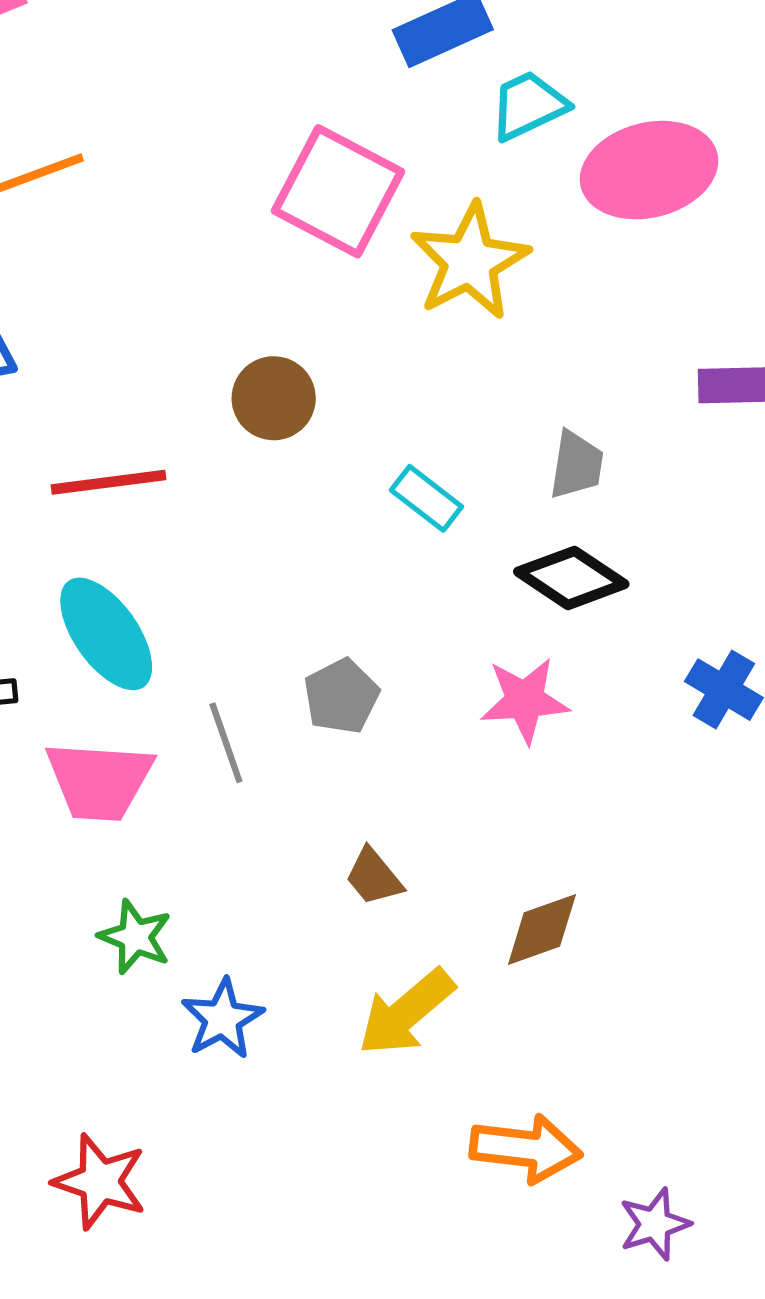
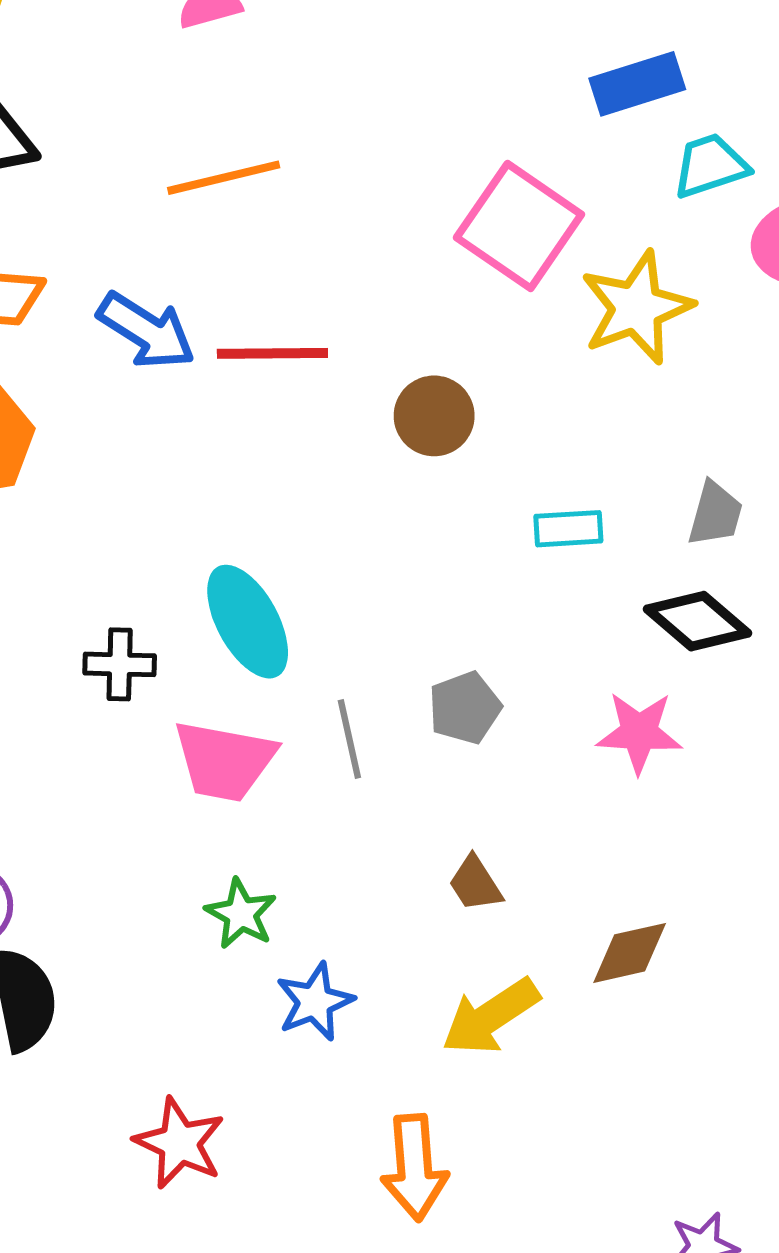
red line: (108, 482) -> (272, 353), moved
cyan rectangle: (426, 498) -> (568, 529), turned -48
orange arrow: (526, 1149) -> (414, 1167), moved, turned 72

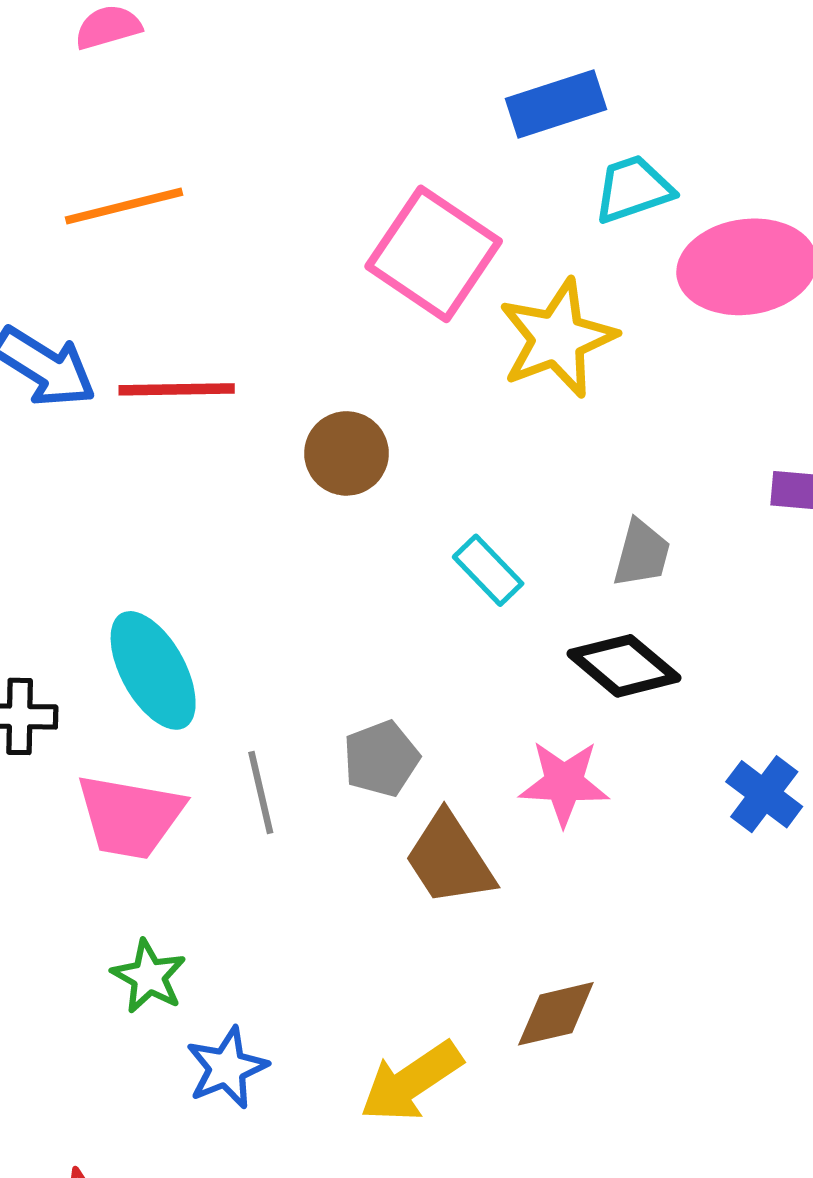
cyan rectangle: (568, 529) -> (488, 570), turned 50
brown trapezoid: (475, 884) -> (449, 859), moved, size x1.6

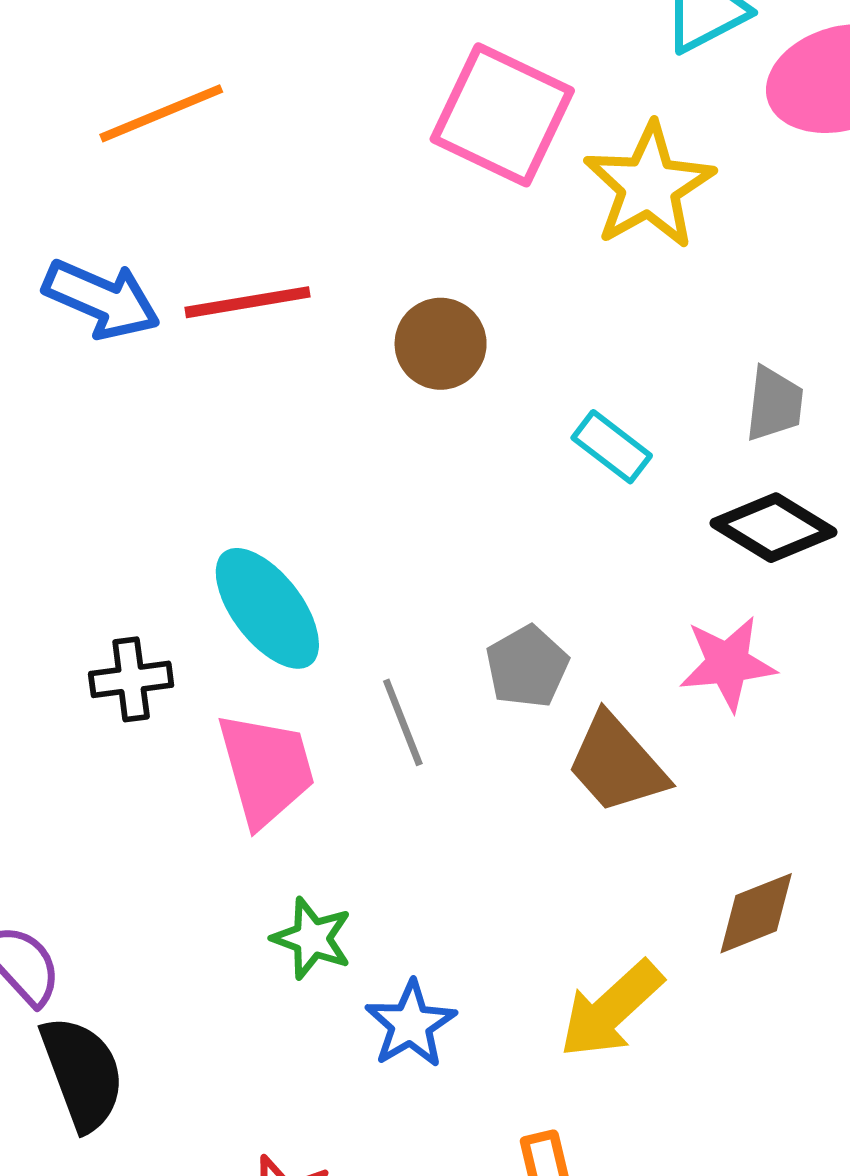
pink trapezoid: (130, 816) -> (266, 769), turned -107

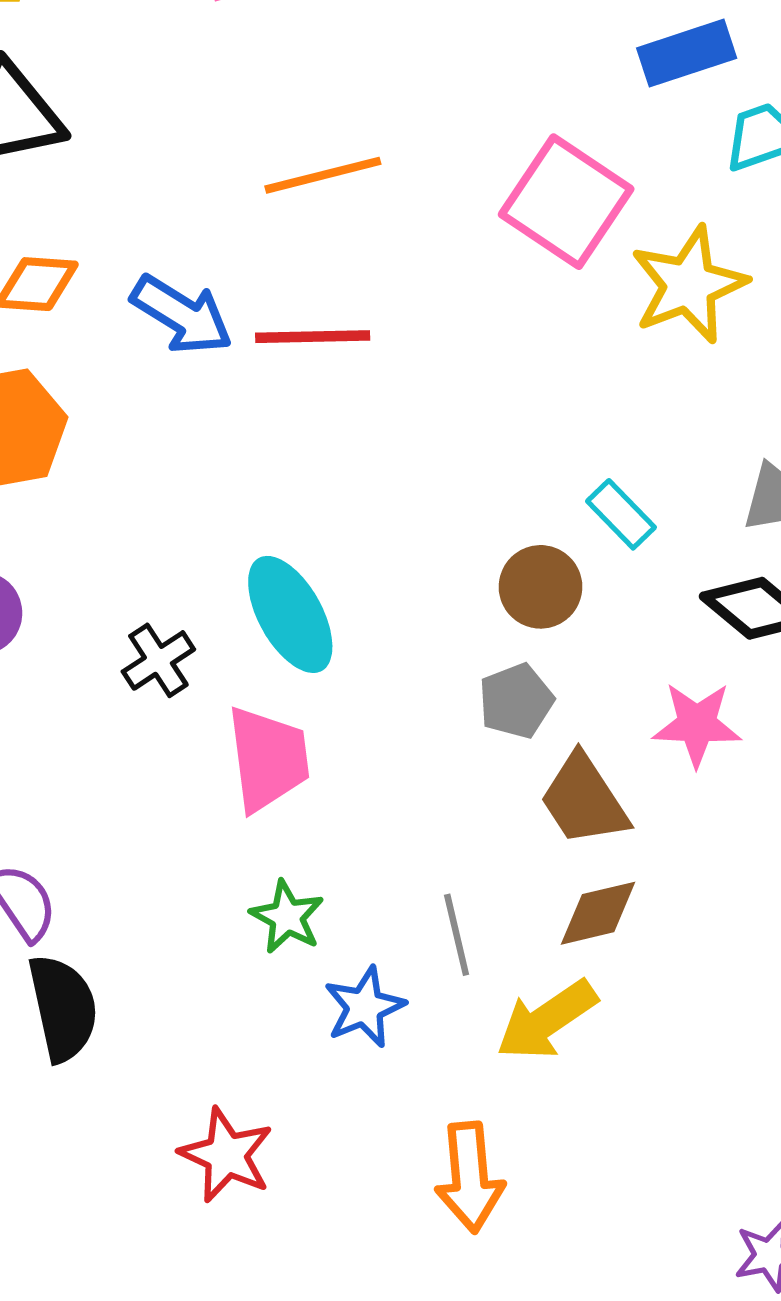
orange line: (161, 113) -> (323, 175), moved
brown circle: (441, 344) -> (540, 587), moved
black cross: (131, 679) -> (158, 660), turned -34
gray line: (403, 722) -> (457, 935), moved
brown diamond: (756, 913) -> (598, 913), moved

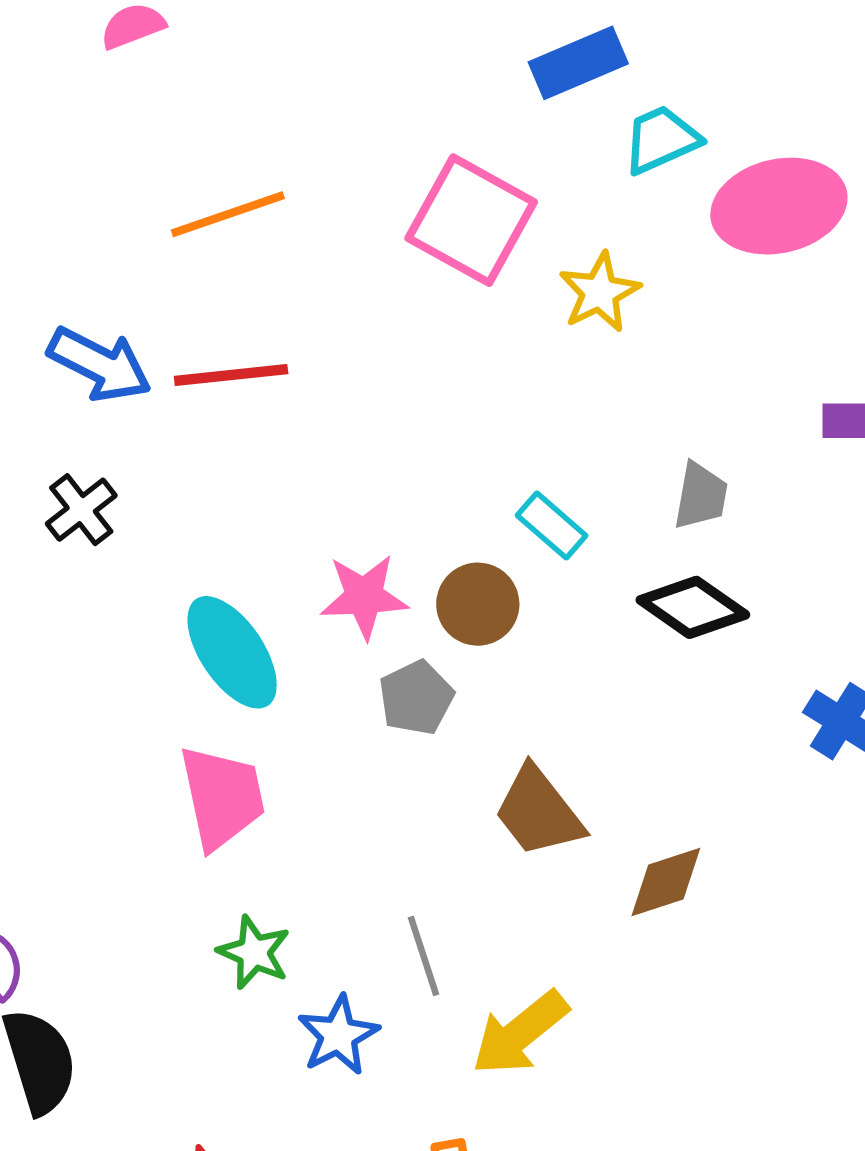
yellow star: (689, 285) -> (600, 292), size x0.7
black cross: (158, 660) -> (81, 510), moved
gray pentagon: (516, 701) -> (416, 698), moved
pink star: (697, 724) -> (364, 597), moved
brown diamond: (598, 913) -> (666, 882), moved

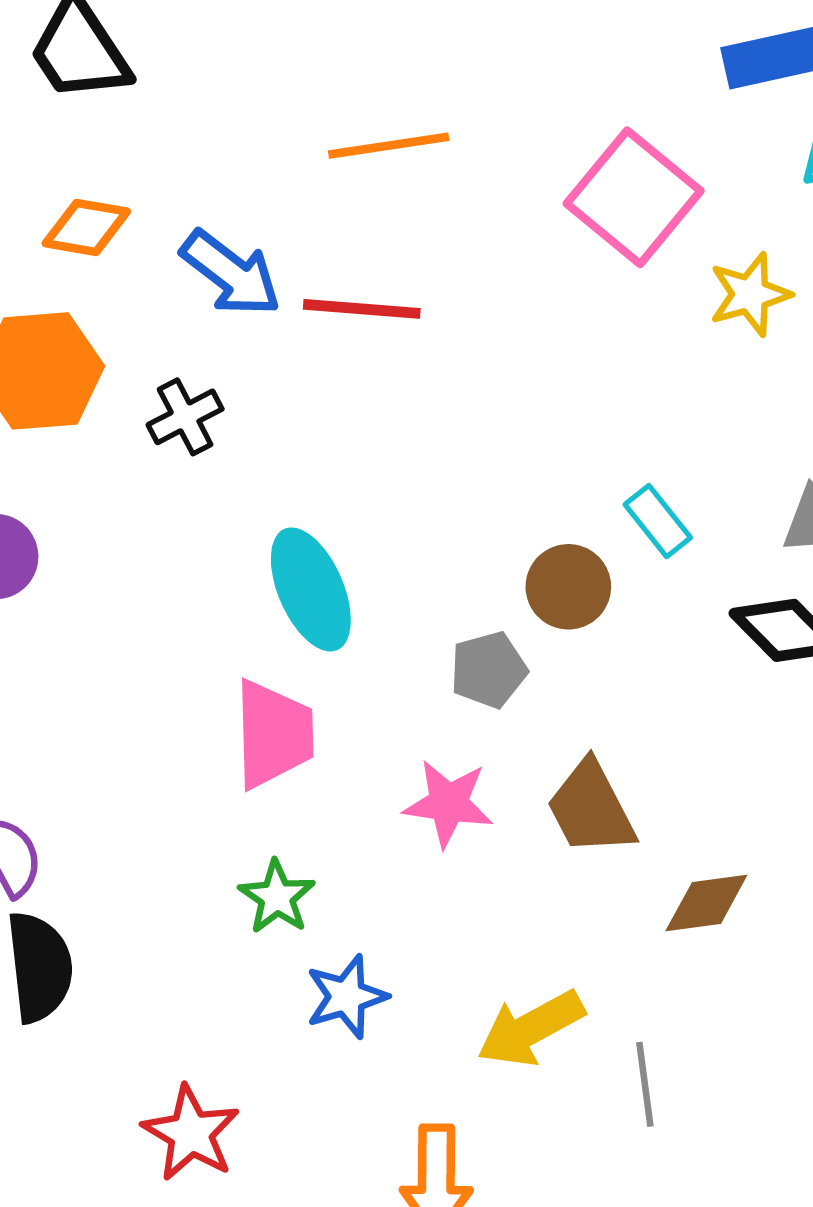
pink star: (364, 597) -> (448, 803), moved
gray line: (424, 956) -> (645, 1084), moved

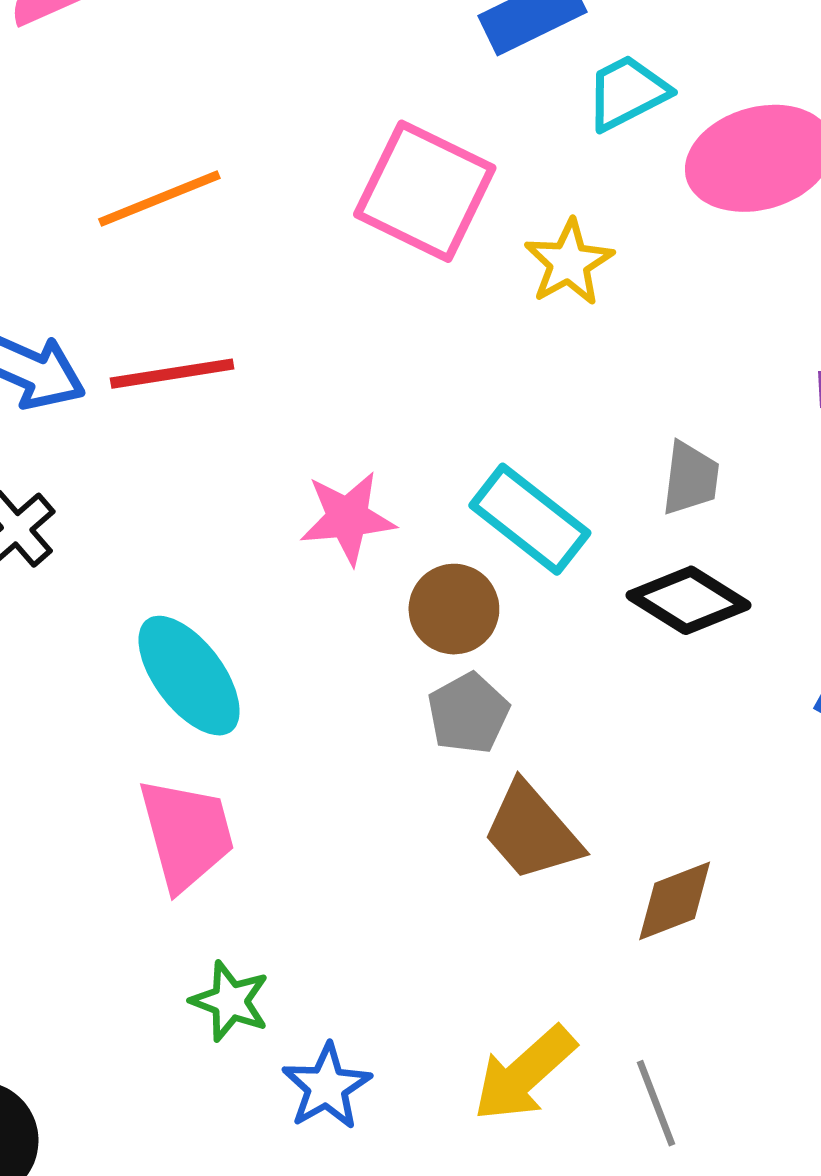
cyan rectangle: (658, 521) -> (530, 519), size x1.5
gray pentagon: (489, 670) -> (468, 713), moved
pink star: (448, 803) -> (348, 518), moved

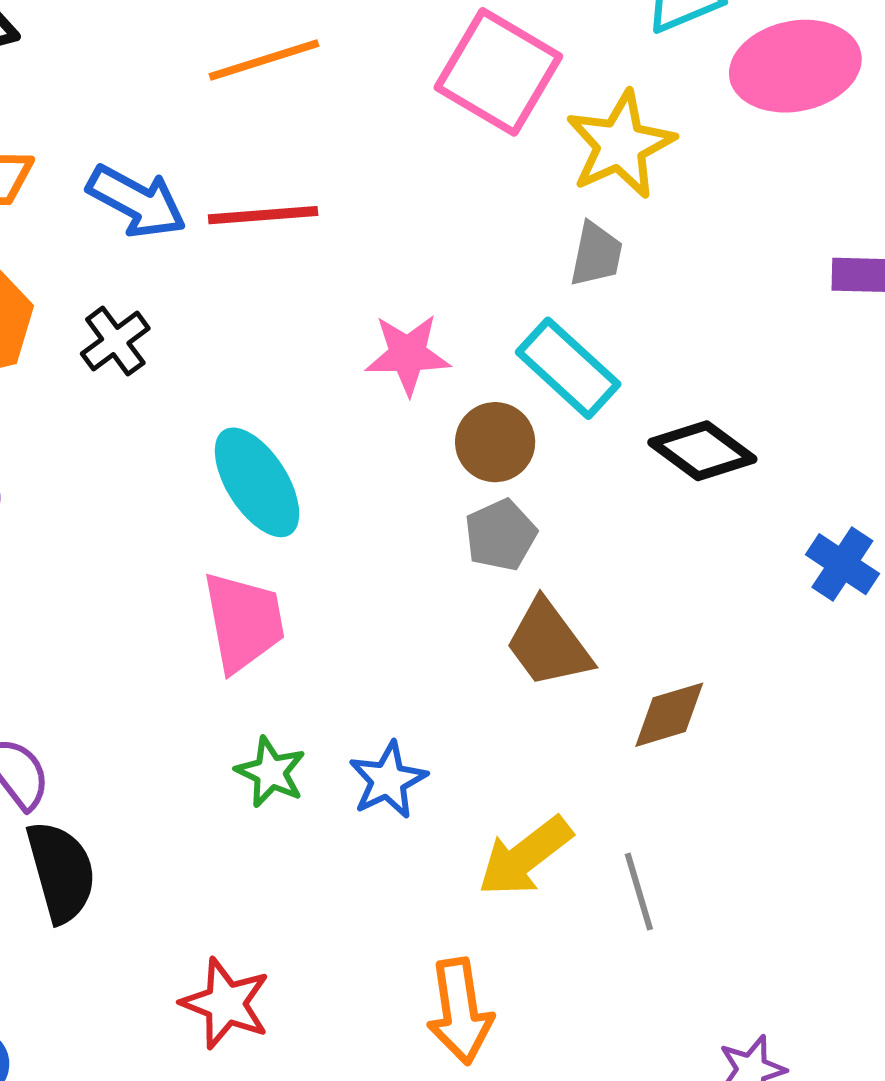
yellow star: (569, 263) -> (620, 145), size x1.4
gray trapezoid: (690, 478) -> (596, 254), moved
blue star: (327, 1087) -> (388, 780), moved

